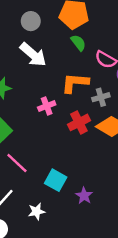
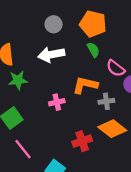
white arrow: (33, 55) -> (51, 55), turned 120
red cross: (79, 122) -> (82, 141), moved

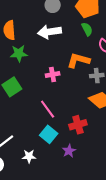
red cross: (82, 141) -> (78, 125), moved
pink line: (23, 149) -> (48, 109), moved

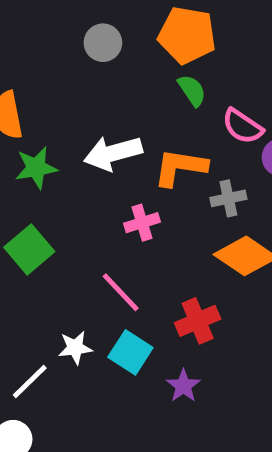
white arrow: (49, 32) -> (113, 153), moved
pink cross: (53, 74) -> (142, 223), moved
white star: (29, 156) -> (75, 348), moved

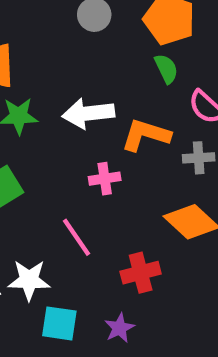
gray cross: (228, 198) -> (199, 158), moved
white star: (75, 348) -> (29, 280), size x1.4
cyan square: (130, 352) -> (59, 323), moved, turned -33

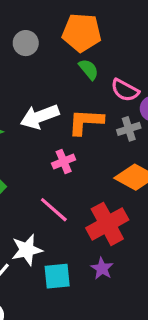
red cross: (141, 273) -> (107, 224), size x1.4

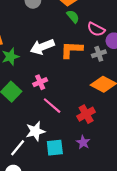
pink cross: (64, 161) -> (40, 82), moved
red cross: (107, 224) -> (86, 114), size x0.7

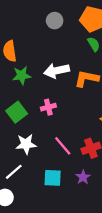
pink line: (52, 106) -> (63, 146), moved
white star: (35, 131) -> (26, 144), moved

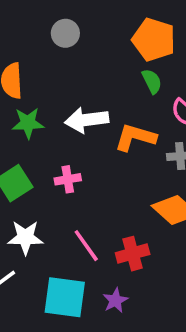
gray circle: (55, 21) -> (65, 33), moved
cyan square: (53, 178) -> (65, 297), size x1.4

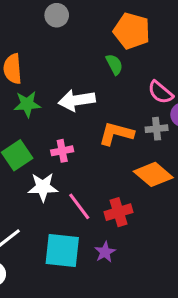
gray circle: (65, 33) -> (57, 15), moved
green semicircle: (152, 81) -> (114, 64), moved
orange L-shape: (135, 137) -> (116, 134), moved
white star: (25, 237) -> (43, 187), moved

